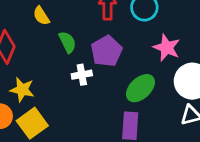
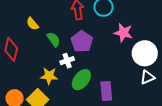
green ellipse: (140, 88) -> (81, 80), moved
yellow star: (22, 90) -> (49, 76), moved

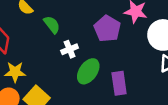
purple pentagon: (82, 42) -> (107, 29), moved
yellow star: (49, 76) -> (15, 72), moved

